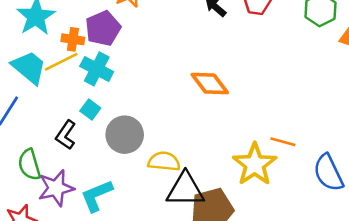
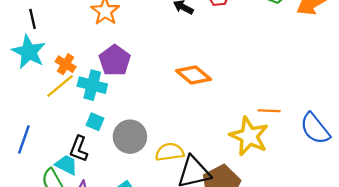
purple pentagon: (103, 28) -> (115, 60), moved
orange cross: (73, 39) -> (66, 64), turned 36
cyan trapezoid: (29, 67) -> (66, 165), moved, size x0.7

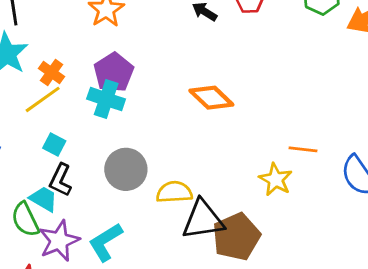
cyan cross: (92, 85) -> (106, 99), moved
cyan square: (95, 122) -> (54, 145), moved
yellow star: (249, 136) -> (276, 179), size x0.7

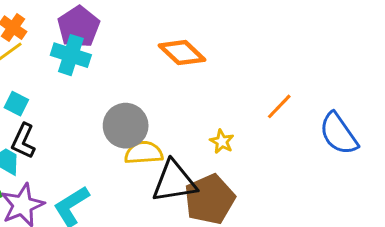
orange line: (303, 149) -> (279, 106), turned -52
gray circle: (126, 169) -> (126, 126), moved
yellow star: (276, 179) -> (222, 141), moved, size x0.7

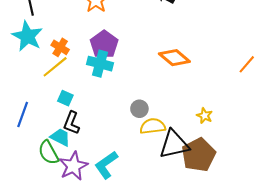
orange line: (279, 106) -> (247, 64), moved
gray circle: (126, 126) -> (139, 109), size x0.6

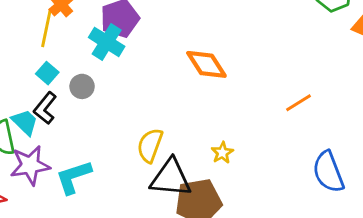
yellow line: (55, 67) -> (47, 28), turned -56
gray circle: (139, 109) -> (82, 86), moved
yellow semicircle: (153, 126) -> (150, 145), turned -80

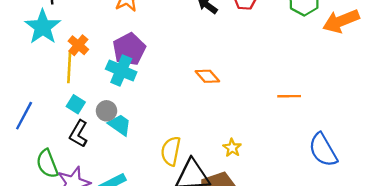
orange diamond: (206, 64) -> (207, 76), size x0.7
orange line: (298, 103) -> (289, 96), turned 40
cyan trapezoid: (25, 122) -> (120, 125), moved

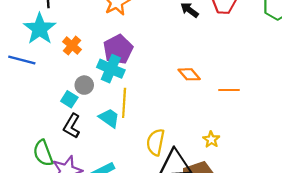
yellow line: (69, 67) -> (124, 103), moved
orange line: (289, 96) -> (229, 90), moved
gray circle: (107, 111) -> (84, 85), moved
blue line: (24, 116) -> (22, 60), moved, turned 76

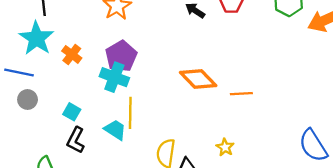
orange diamond: (189, 74) -> (198, 79), size x1.5
gray circle: (84, 85) -> (28, 100), moved

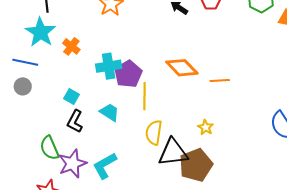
purple pentagon: (121, 56) -> (128, 74), moved
cyan cross: (114, 77) -> (109, 66), turned -30
gray circle: (28, 100) -> (23, 86), moved
yellow line: (130, 113) -> (145, 96), moved

